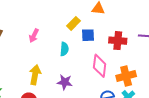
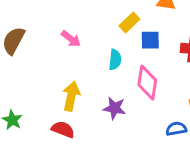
pink arrow: (34, 36) -> (71, 39), turned -80
pink diamond: (100, 66) -> (147, 83), moved

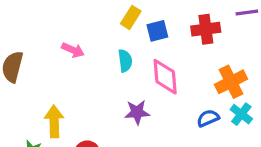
yellow arrow: (71, 96) -> (54, 121), moved

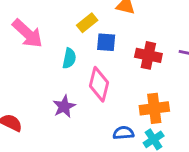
pink arrow: (73, 50) -> (27, 33), size x1.6
purple star: (137, 112) -> (64, 106), turned 30

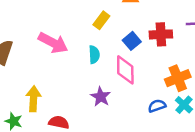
blue square: (106, 42) -> (132, 41), moved, turned -30

